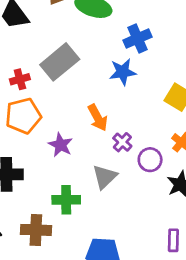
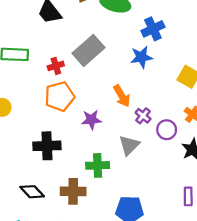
purple star: (60, 145) -> (91, 120), turned -30

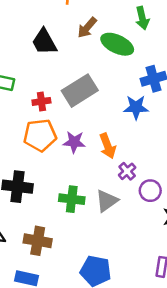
purple star: (91, 120) -> (74, 142), moved
green cross: (98, 165) -> (72, 199), moved

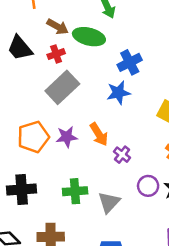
brown arrow: (87, 28) -> (58, 27), turned -90
red cross: (41, 101) -> (56, 54), moved
purple circle: (150, 191) -> (148, 186), moved
gray triangle: (107, 201) -> (109, 202), moved

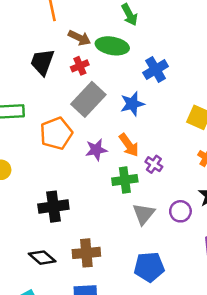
black trapezoid: (20, 48) -> (42, 62), turned 64
blue star: (118, 93) -> (132, 104), moved
orange pentagon: (33, 137) -> (56, 133), moved
purple circle: (148, 186) -> (180, 211), moved
green cross: (75, 191) -> (125, 180), moved

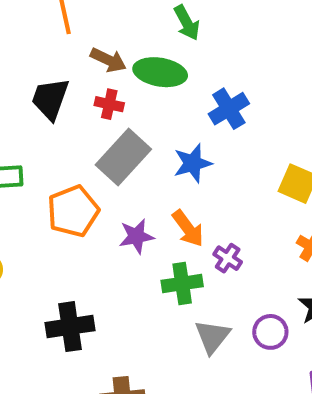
red cross: (80, 66) -> (109, 104), turned 36

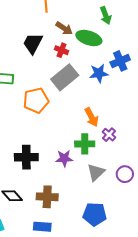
blue star: (193, 163) -> (99, 73), moved
purple star: (136, 236) -> (64, 158), moved

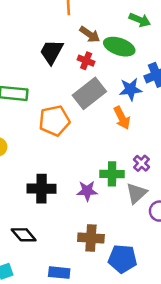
green arrow: (106, 15) -> (140, 20), turned -48
orange arrow: (92, 117) -> (122, 118), moved
gray triangle: (96, 172) -> (136, 193), moved
brown cross: (47, 197) -> (91, 238), moved

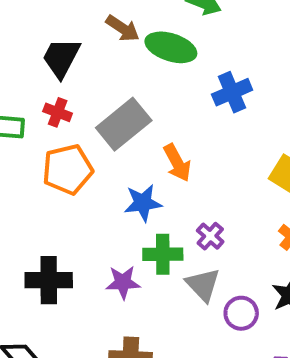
red cross: (86, 61) -> (58, 112), moved
blue star: (130, 89) -> (143, 203), moved
gray triangle: (136, 193) -> (203, 285), turned -30

